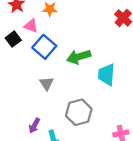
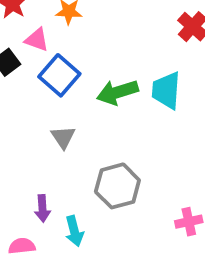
cyan trapezoid: (106, 75) -> (166, 90), moved
purple arrow: (34, 126) -> (42, 208), turned -32

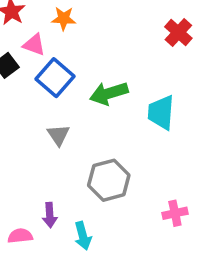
cyan trapezoid: (166, 90) -> (161, 112), moved
purple arrow: (42, 208) -> (50, 215), moved
cyan arrow: (74, 231) -> (83, 236), moved

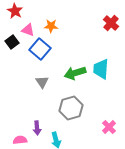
orange star: (64, 19) -> (51, 26), moved
green arrow: (109, 93) -> (75, 73), moved
pink cross: (175, 213) -> (109, 127), turned -32

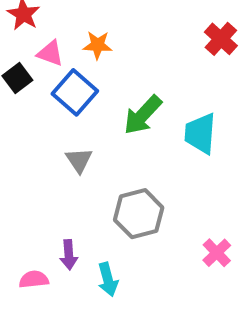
green arrow: (75, 73) -> (143, 115), moved, turned -30

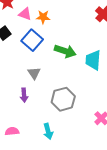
pink triangle: (50, 53) -> (25, 14), moved
green arrow: (143, 115) -> (65, 51), turned -115
purple arrow: (69, 255) -> (24, 95), moved

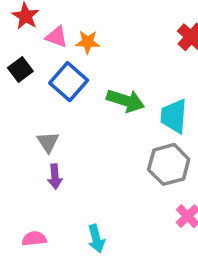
gray triangle: (34, 73) -> (48, 142), moved
gray hexagon: (63, 99) -> (169, 164), moved

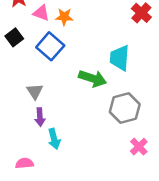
green arrow: (126, 101) -> (93, 78), moved
cyan trapezoid: (174, 116) -> (120, 58), moved
cyan arrow: (96, 239) -> (54, 139), moved

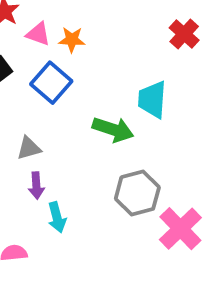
gray triangle: (35, 91) -> (29, 148), turned 48
gray hexagon: (125, 108) -> (137, 193), moved
pink cross: (139, 147) -> (180, 229), size x1.6

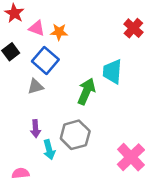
green arrow: (113, 129) -> (86, 91), turned -85
gray triangle: (29, 148) -> (35, 86), moved
gray hexagon: (137, 193) -> (75, 135), moved

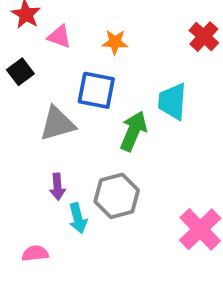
orange star: (59, 32) -> (115, 42), moved
blue square: (45, 60) -> (96, 90), moved, turned -30
gray triangle: (35, 86) -> (57, 124), size x1.5

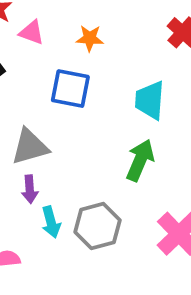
gray triangle: (57, 124) -> (30, 147), moved
green arrow: (133, 131) -> (140, 160), moved
gray hexagon: (117, 196) -> (97, 226), moved

